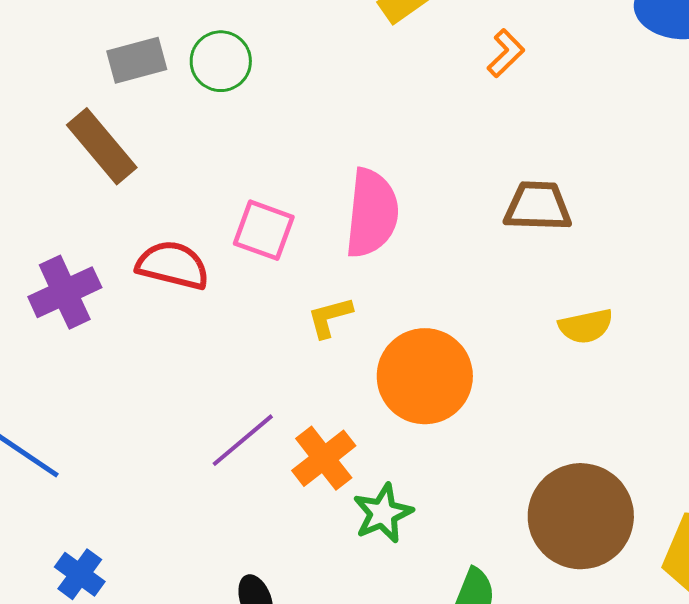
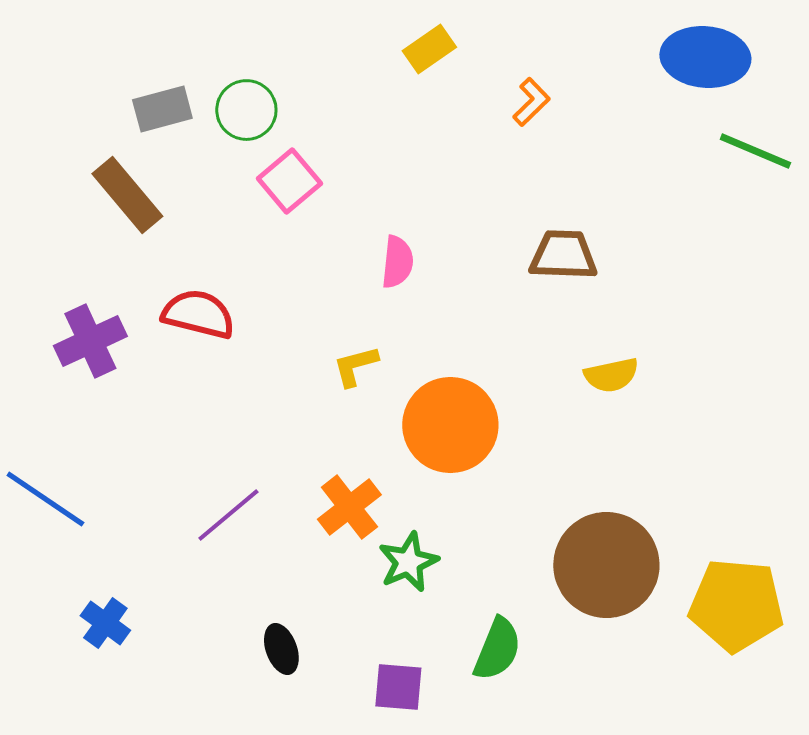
pink semicircle: (372, 213) -> (397, 262), size x0.6
pink square: (264, 230) -> (289, 181), moved, turned 30
purple line: (243, 440) -> (228, 515), moved

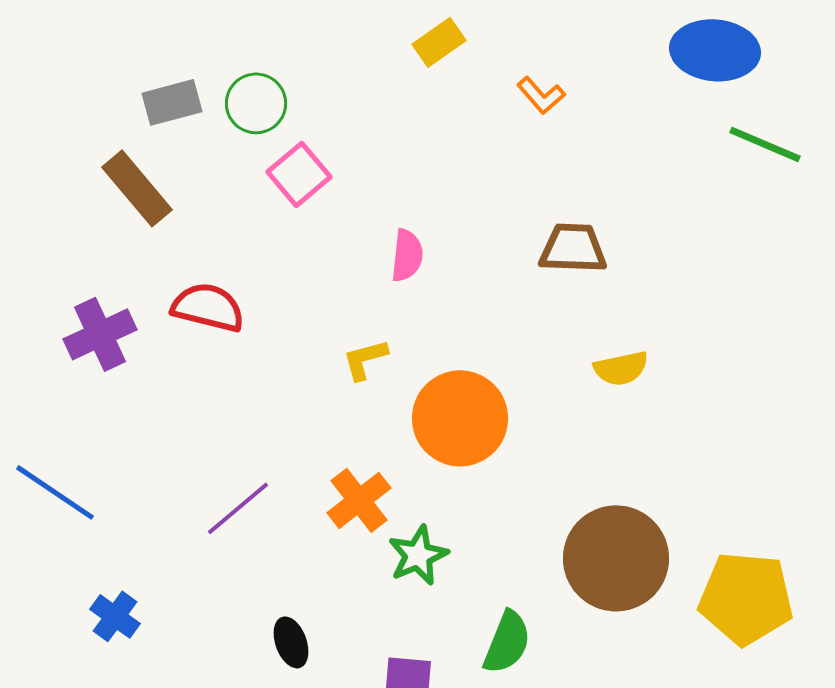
orange L-shape: (531, 102) -> (541, 95), turned 93

